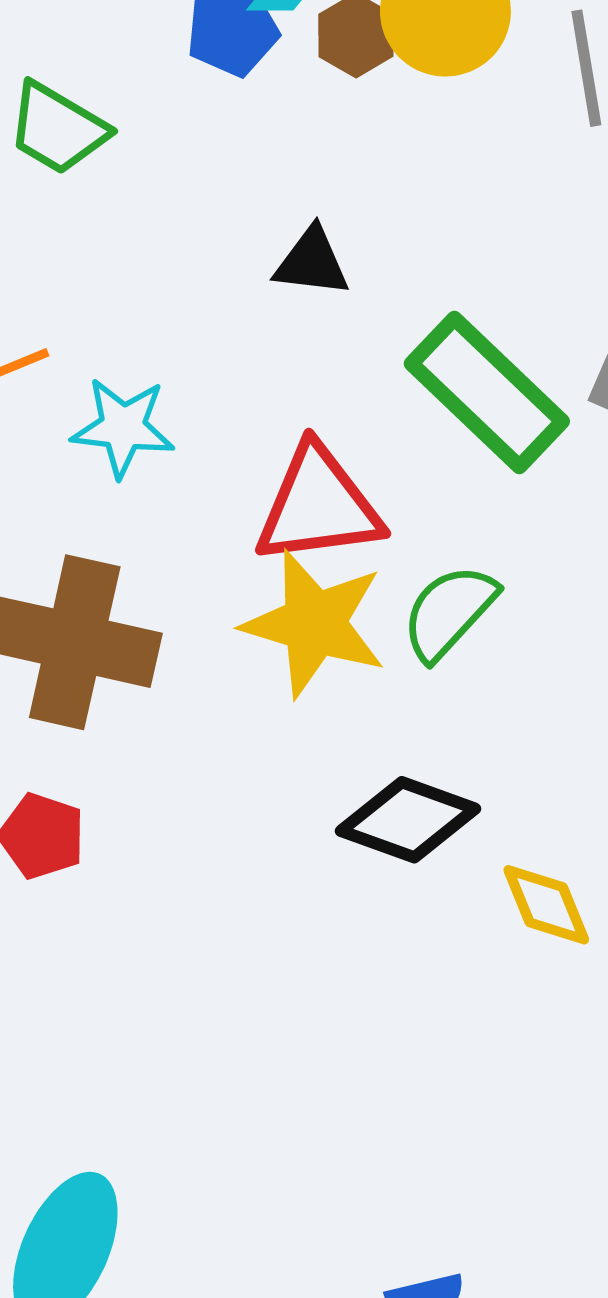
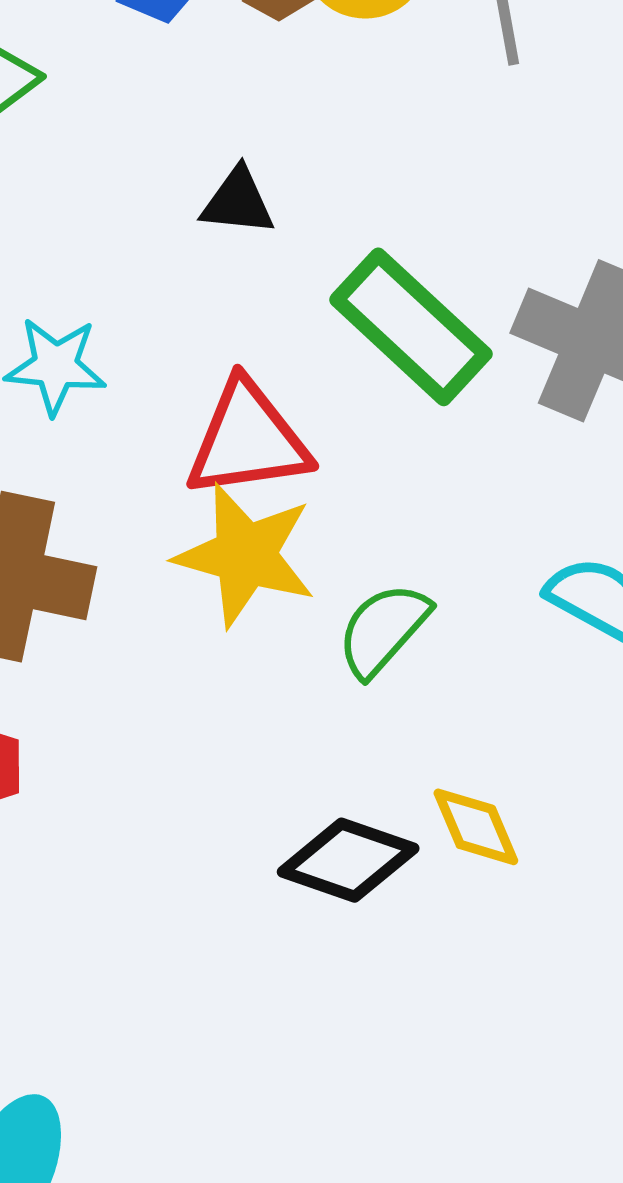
green semicircle: (449, 612) -> (383, 630), moved
black diamond: (408, 820) -> (348, 860), moved

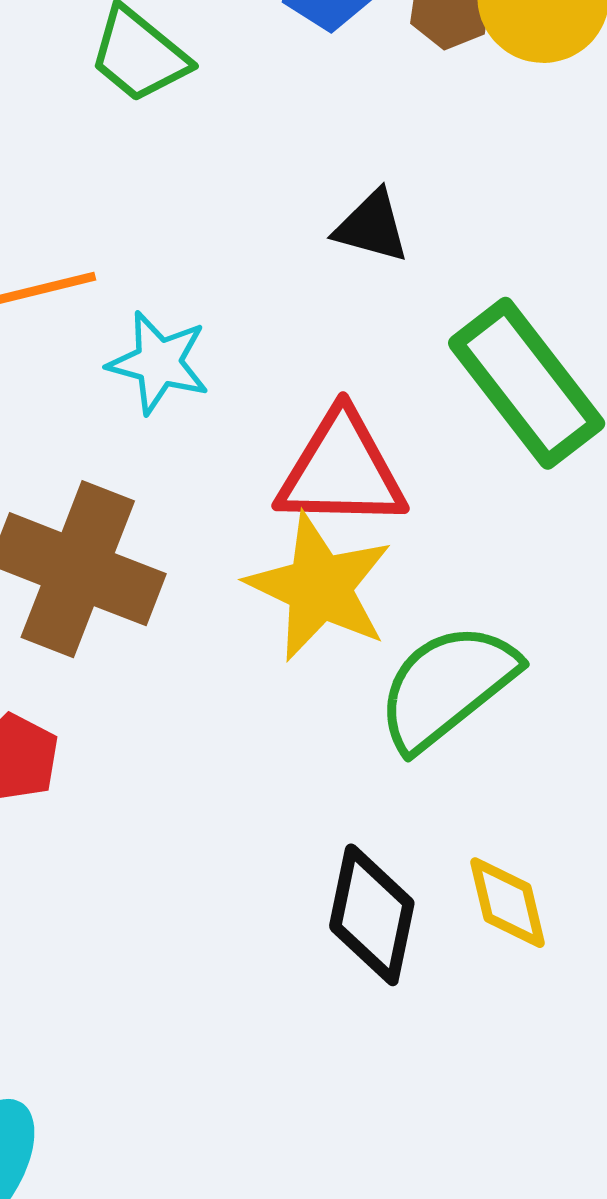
green semicircle: (383, 630) -> (447, 686), size x1.4
black diamond: (348, 860) -> (372, 915), turned 73

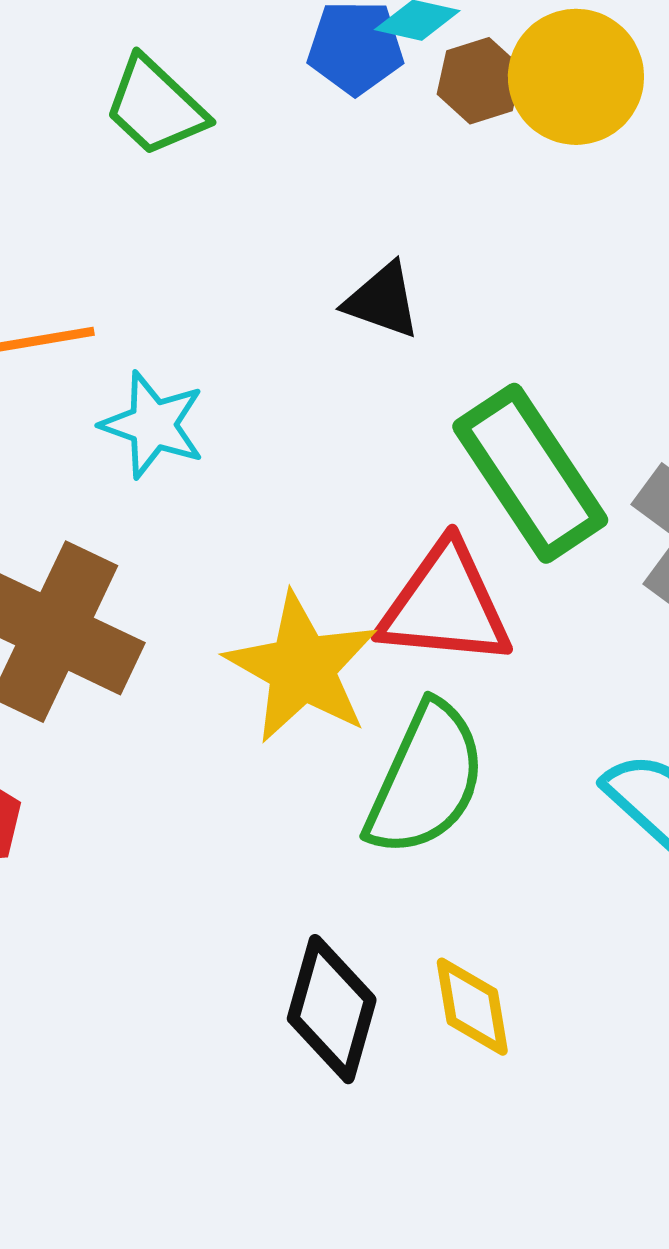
red triangle: (341, 470) -> (445, 605), moved
green semicircle: (447, 686) -> (426, 779), turned 149

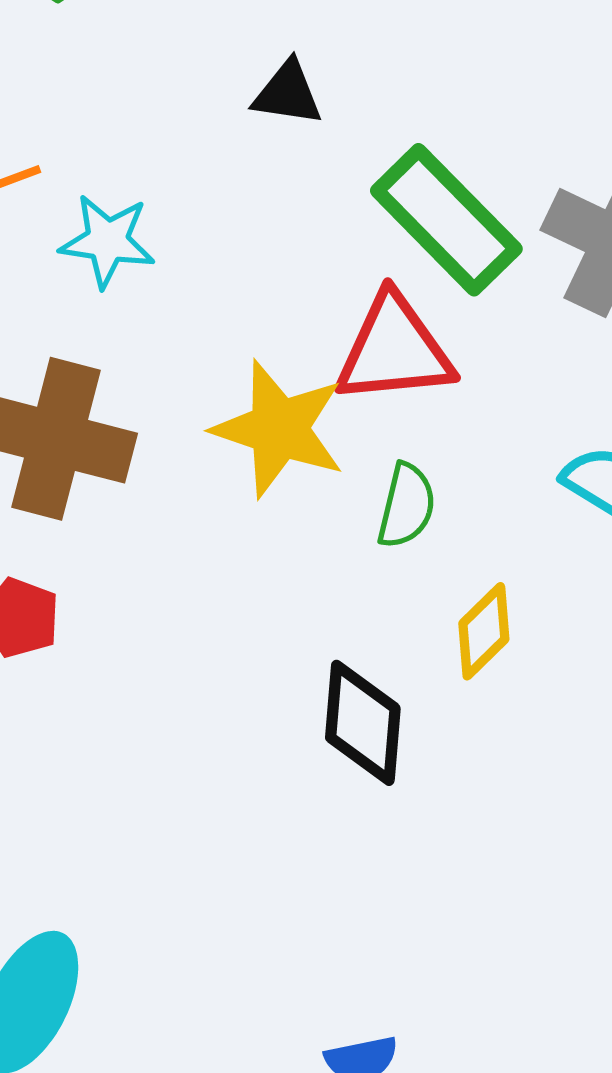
green semicircle: (426, 779) -> (406, 506), size x0.6
yellow diamond: (472, 1007) -> (484, 631), moved, turned 66

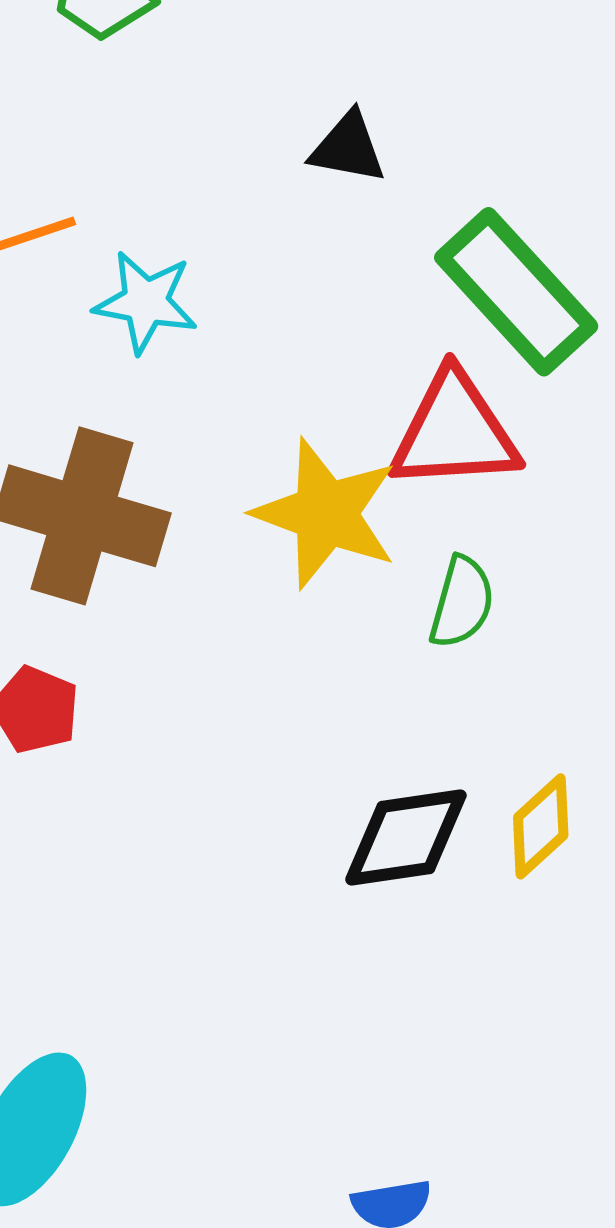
yellow diamond: (484, 631) -> (541, 826), moved
black diamond: (363, 723) -> (406, 837), turned 75

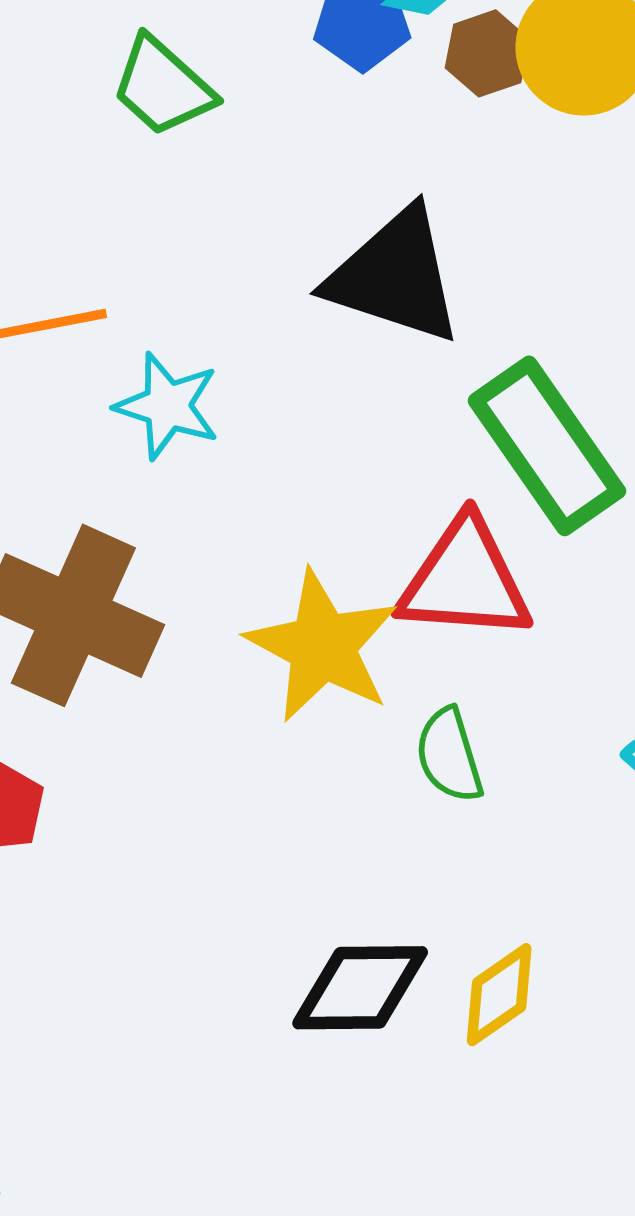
black triangle: (348, 148) -> (395, 276), size x1.8
green semicircle: (462, 602) -> (449, 755), turned 140

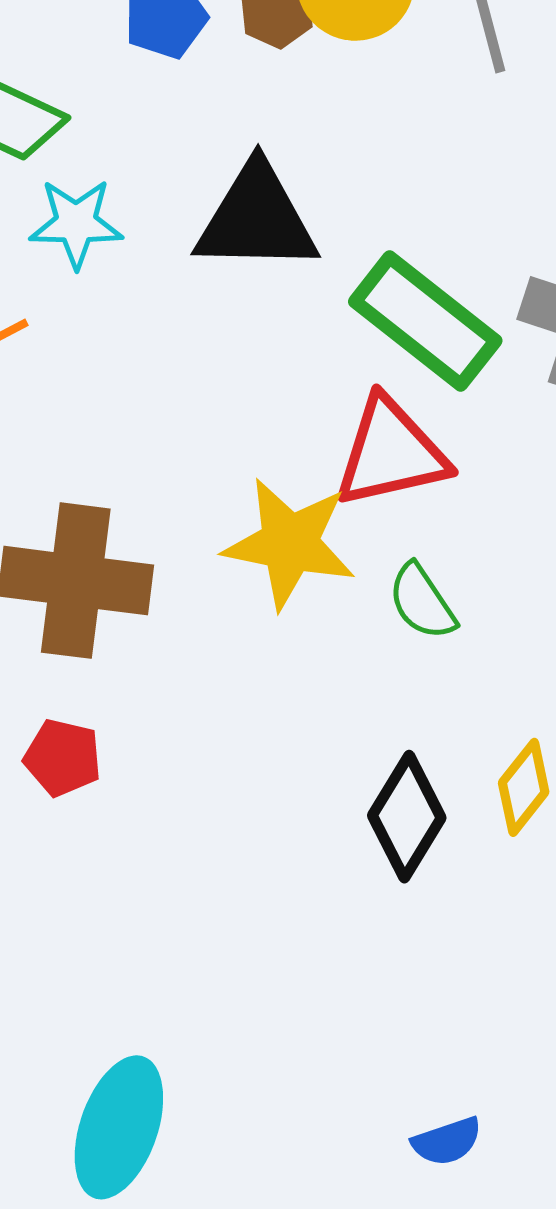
cyan star: (167, 406) -> (76, 223), moved
black diamond: (360, 988) -> (407, 817), turned -41

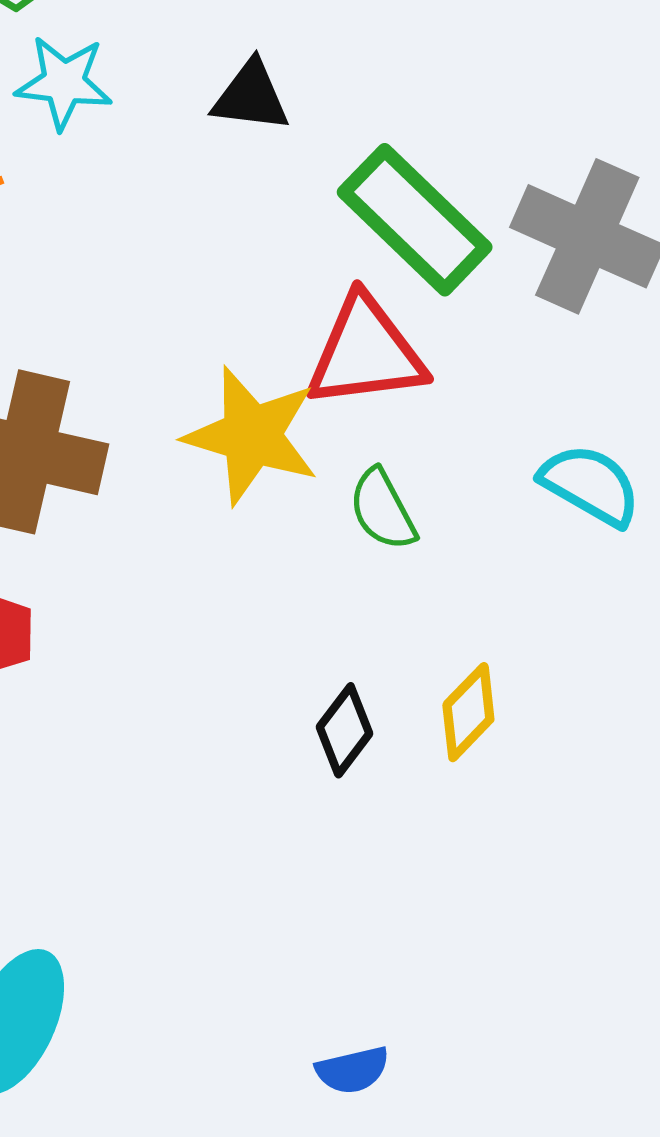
black triangle: (257, 219) -> (251, 96), size x0.6
black diamond: (407, 817) -> (345, 730), size x0.7

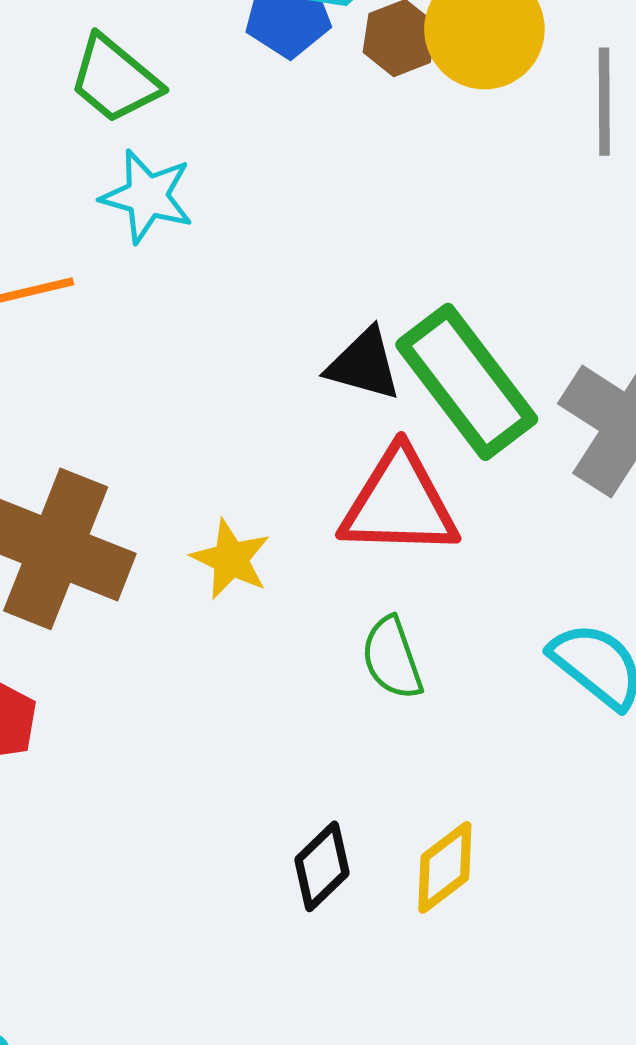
black triangle: (251, 96) -> (364, 364), moved
yellow star: (252, 436) -> (231, 559), moved, size x0.6

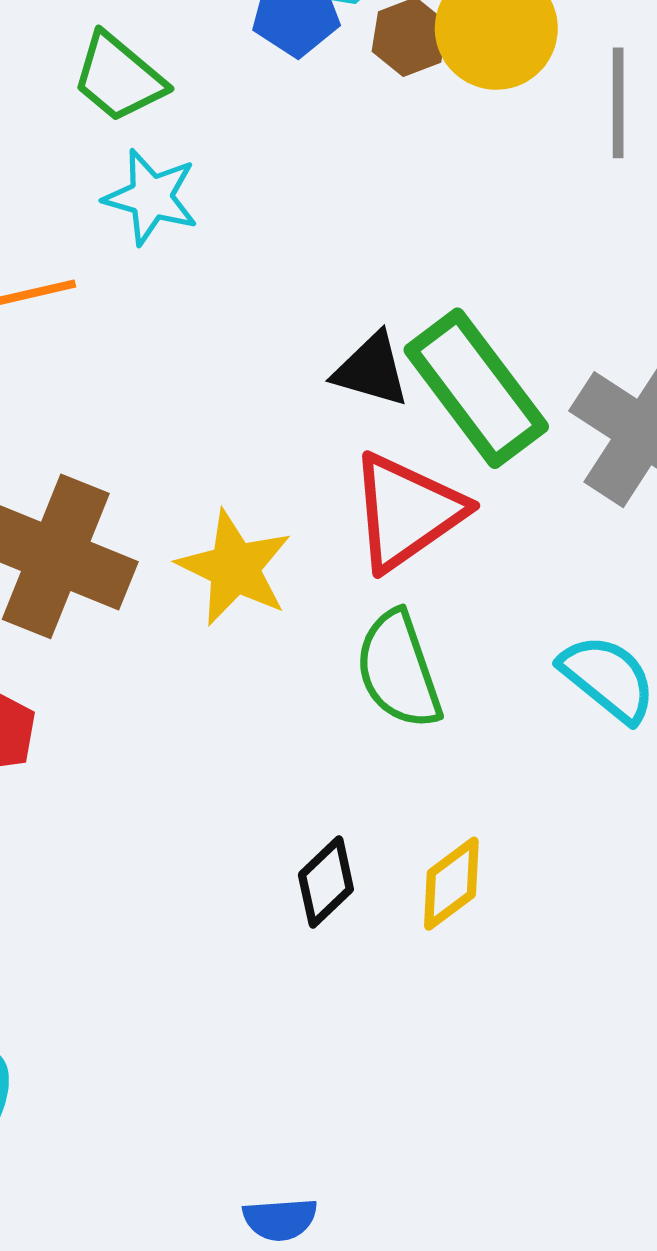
red triangle: (399, 503) -> (407, 512), turned -37
yellow star: (231, 559) -> (234, 568), size x1.4
green semicircle: (392, 658) -> (398, 670), size x1.4

